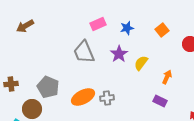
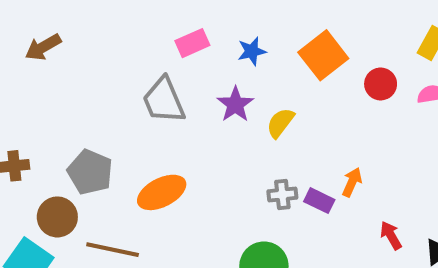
orange square: (162, 30) -> (323, 55), size x1.6
orange arrow: (167, 77) -> (352, 182), moved
gray cross: (107, 98) -> (282, 194), moved

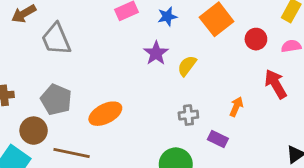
gray trapezoid: (164, 100) -> (56, 39), moved
purple rectangle: (319, 201) -> (218, 139), moved
red arrow: (391, 235) -> (276, 84), moved, size x1.5

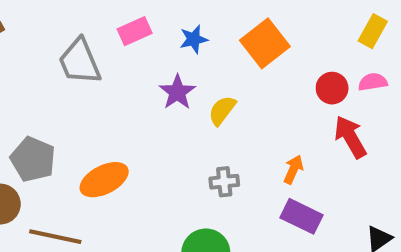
gray trapezoid: (56, 39) -> (80, 62), moved
red circle: (256, 39) -> (332, 88), moved
purple rectangle: (218, 139) -> (302, 216), moved, size x1.4

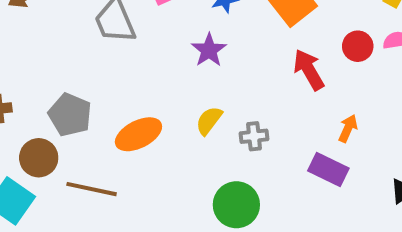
yellow semicircle: (222, 110) -> (209, 121), moved
red arrow: (350, 137) -> (309, 70), moved
orange arrow: (293, 169) -> (348, 128), moved

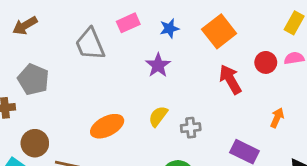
gray pentagon: (70, 115) -> (33, 79), moved
orange arrow: (348, 128) -> (277, 118), moved

